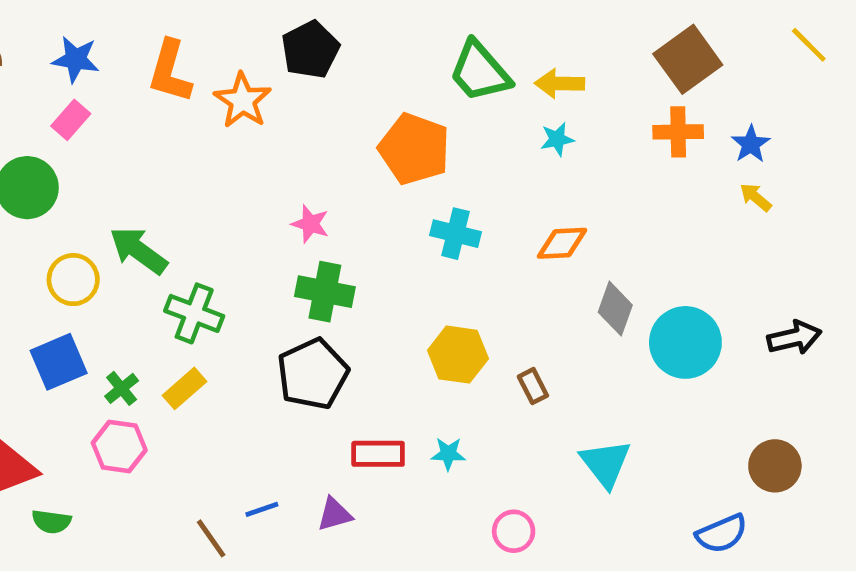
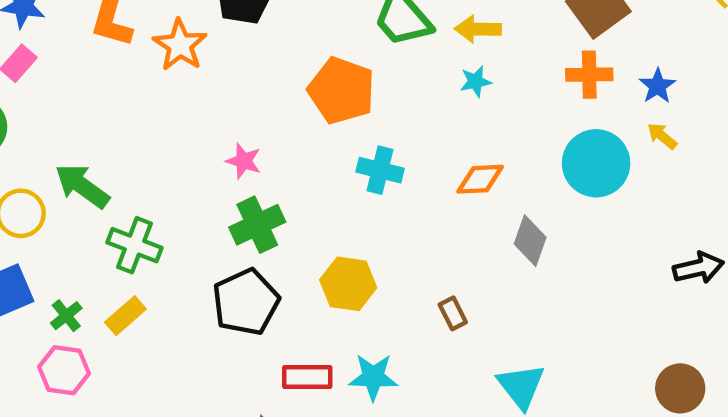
green cross: (325, 292) -> (257, 225), turned -36
cyan circle: (685, 342) -> (596, 163), moved
yellow hexagon: (458, 355) -> (348, 284), moved
cyan star: (448, 454) -> (373, 377), size x1.5

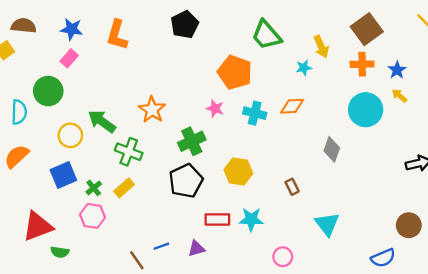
yellow arrow: (478, 29) -> (321, 47), moved, turned -115
orange star: (180, 45) -> (152, 110), moved
pink star: (244, 161) -> (215, 109), moved
orange diamond: (480, 179) -> (292, 106), moved

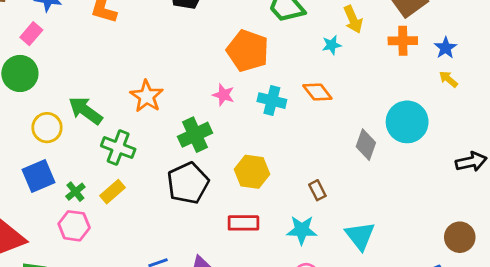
pink rectangle: (69, 58) -> (31, 34), moved
orange diamond: (292, 106) -> (317, 92), turned 55
cyan circle: (366, 110) -> (407, 122), moved
red rectangle: (217, 219) -> (243, 223), moved
cyan star: (251, 219) -> (302, 230), moved

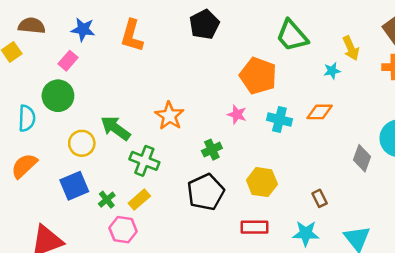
orange diamond: (317, 92) -> (320, 112), turned -52
green cross: (195, 135) -> (212, 150), size x0.7
pink hexagon: (74, 226) -> (123, 230), moved

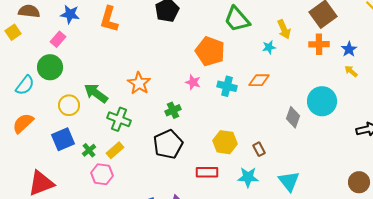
cyan semicircle: (27, 118) -> (25, 85), turned 35
yellow hexagon: (262, 182) -> (225, 142), moved

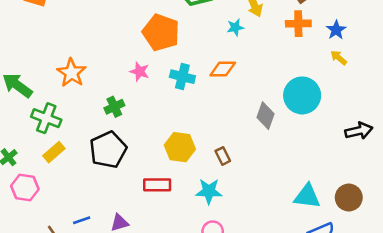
yellow rectangle: (115, 150) -> (54, 152), moved
cyan triangle: (289, 181) -> (307, 196), moved, turned -45

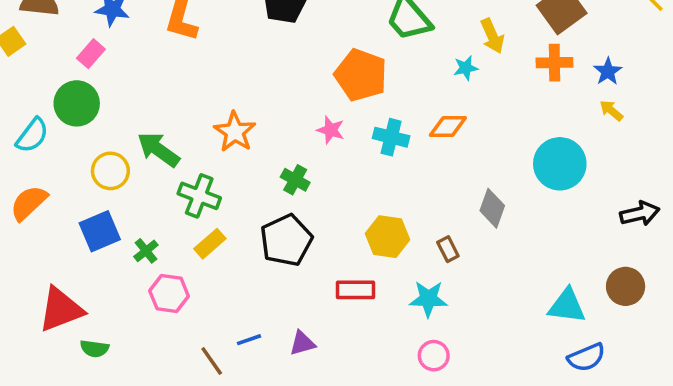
green cross: (114, 107) -> (295, 180), turned -36
gray diamond: (266, 116) -> (492, 208), moved
brown circle: (349, 198) -> (626, 286), moved

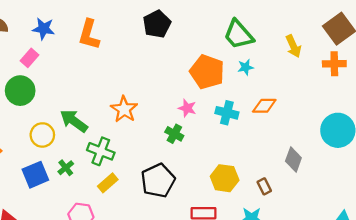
cyan star: (466, 68) -> (246, 67), moved
green cross: (295, 180) -> (174, 134), moved
green cross: (146, 251) -> (66, 168), moved

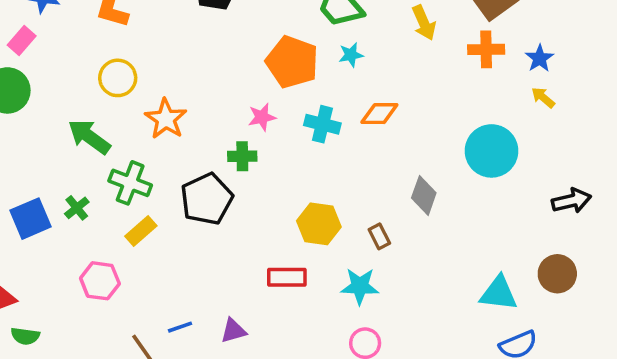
pink star: (187, 108) -> (262, 117), turned -30
green cross: (174, 134) -> (242, 156), turned -30
yellow circle: (42, 135) -> (118, 78), moved
black pentagon: (158, 181) -> (207, 199), moved

